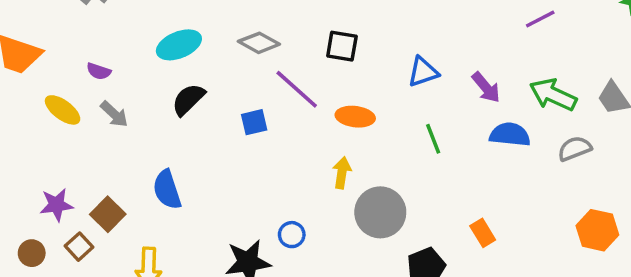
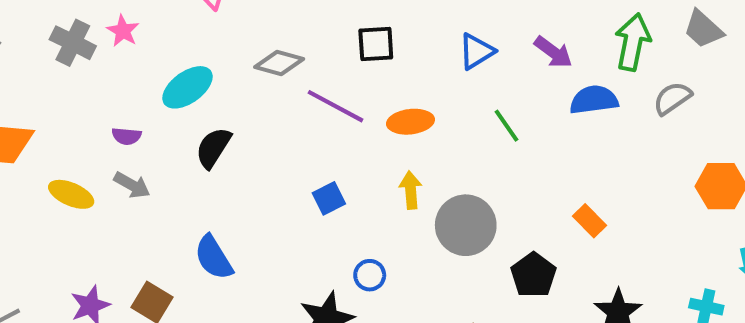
purple semicircle: (99, 71) -> (127, 136), moved
green arrow: (553, 95) -> (633, 42), turned 90
blue square: (254, 122) -> (329, 198), moved

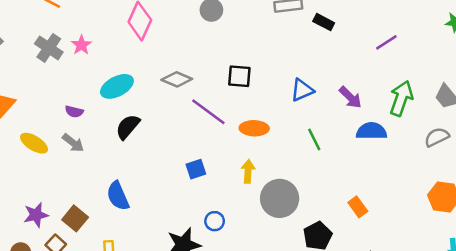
gray semicircle: (672, 98) -> (437, 137), moved

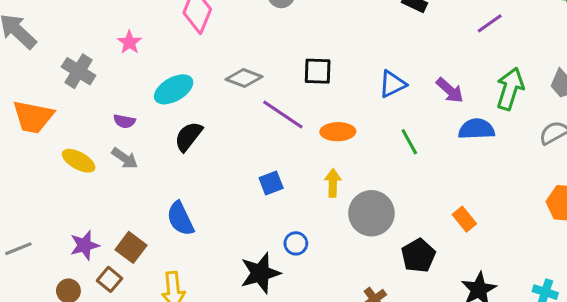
gray cross: (49, 48) -> (79, 71), moved

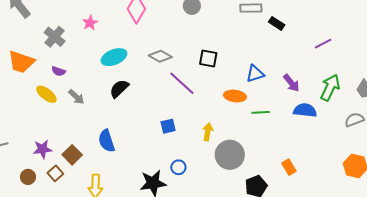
purple semicircle: (124, 121) -> (59, 71), moved
orange ellipse: (338, 132) -> (235, 96), moved
green line: (409, 142) -> (261, 112), turned -72

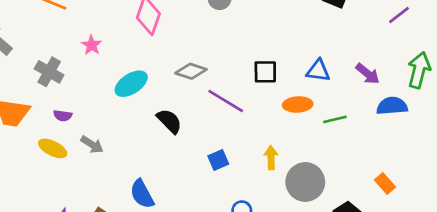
black square: (208, 58) -> (265, 72), moved
blue triangle: (255, 74) -> (318, 71), turned 36
black semicircle: (119, 89) -> (169, 121), moved, turned 100

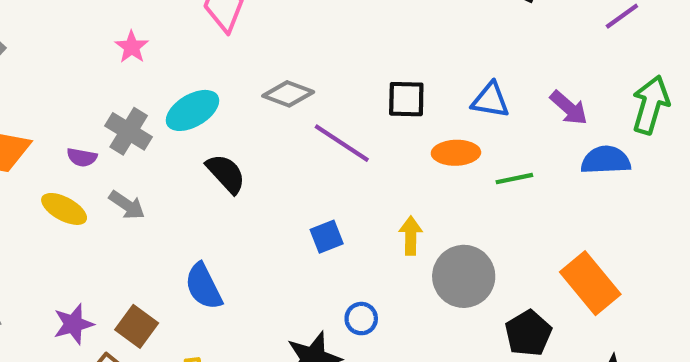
gray cross: (49, 72) -> (129, 131), moved
black semicircle: (169, 121) -> (226, 174), moved
orange rectangle: (385, 183) -> (590, 283), size x1.8

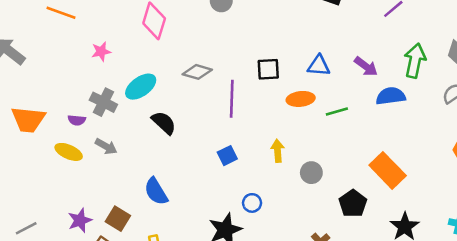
pink star: (132, 47) -> (101, 52), turned 30
purple line: (342, 143) -> (232, 99), turned 63
gray circle: (464, 276) -> (311, 173), size x0.6

